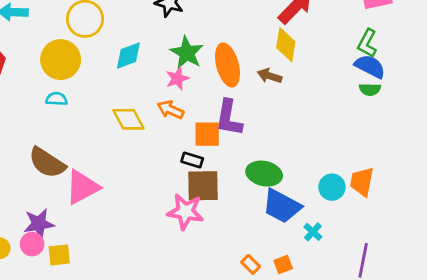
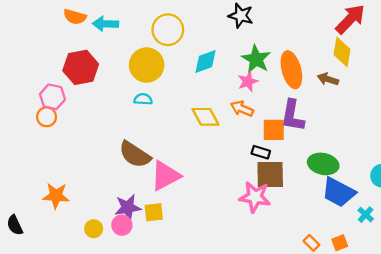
yellow square: (59, 255) -> (154, 212), moved

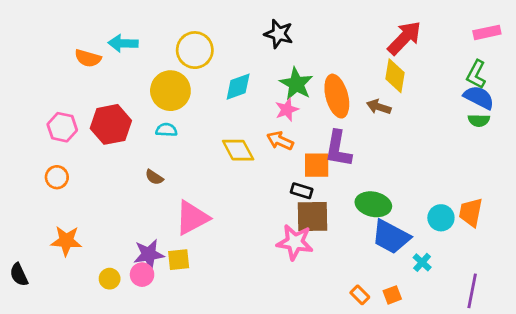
orange semicircle: (75, 17) -> (88, 58), moved
red hexagon: (81, 67) -> (111, 124), moved
orange circle: (47, 117) -> (57, 177), moved
brown semicircle: (135, 155) -> (154, 177), moved, size x0.5

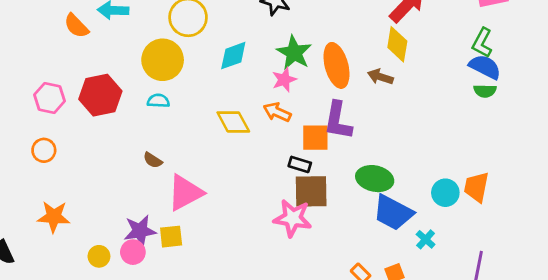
orange semicircle: (88, 58) -> (76, 26), turned 30
brown semicircle: (154, 177) -> (153, 160), moved

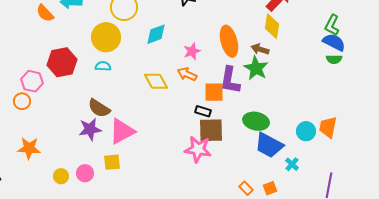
green star: (294, 53) -> (256, 68), moved
pink hexagon: (49, 98) -> (32, 81), moved
brown semicircle: (153, 160) -> (99, 108), size x1.6
purple star: (140, 231) -> (90, 129), moved

